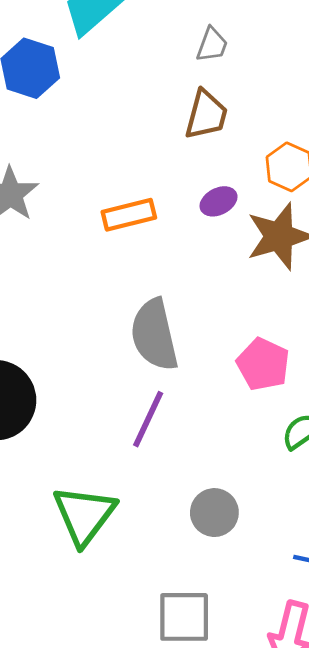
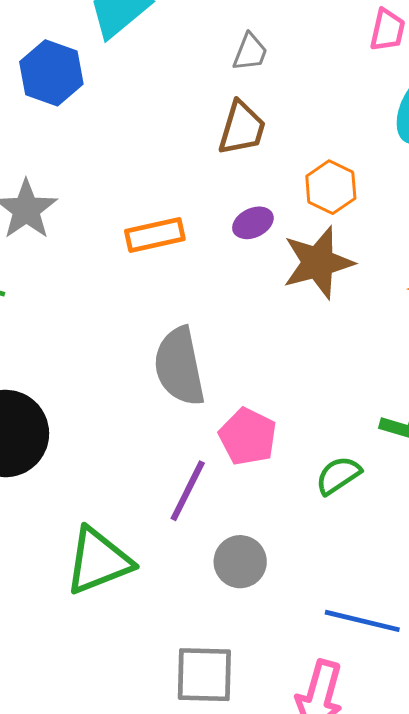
pink pentagon: (263, 364) -> (248, 437), moved
purple line: (148, 419) -> (188, 491), moved
green triangle: (84, 515) -> (98, 561), turned 30

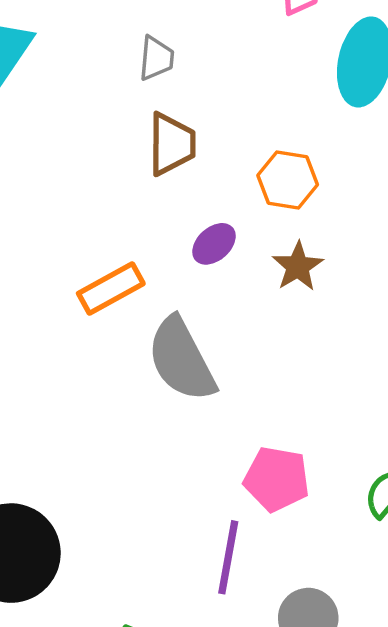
brown star: (318, 263) -> (298, 266), size x0.6
gray semicircle: (179, 366) -> (181, 359), moved

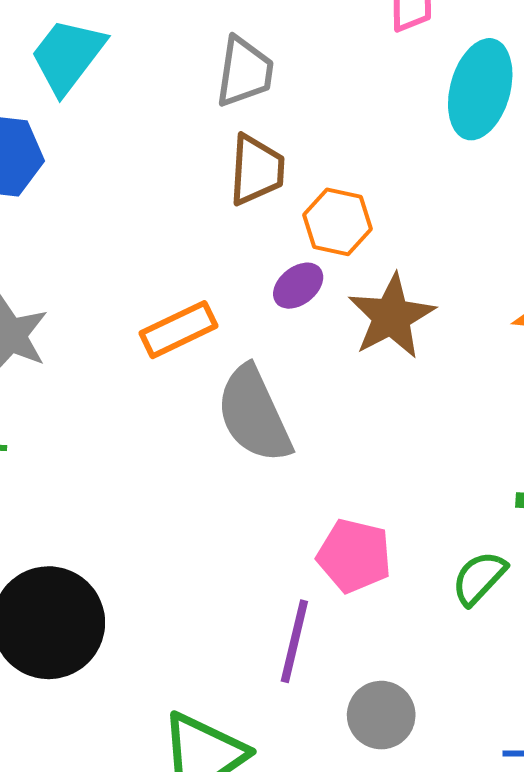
gray trapezoid: (156, 58) -> (245, 72), size x1.4
orange hexagon: (288, 180) -> (337, 222), moved
brown star: (298, 266) -> (391, 316), size x1.5

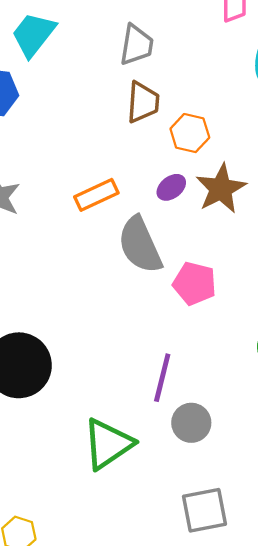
purple ellipse: (298, 286) -> (171, 187), moved
pink pentagon: (354, 556) -> (195, 284), moved
gray circle: (381, 715) -> (191, 423), moved

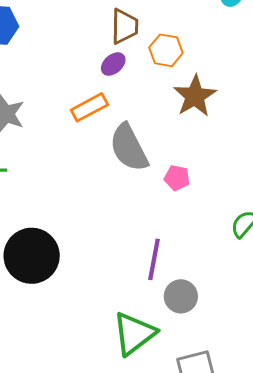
purple ellipse: (171, 187) -> (113, 64), moved
pink pentagon: (195, 284) -> (177, 178), size x0.7
green triangle: (108, 444) -> (134, 334), moved

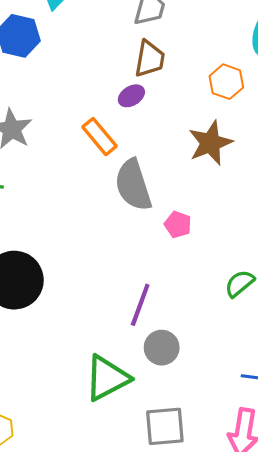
orange hexagon: (166, 50) -> (226, 82), moved
orange rectangle: (89, 107) -> (99, 137), turned 69

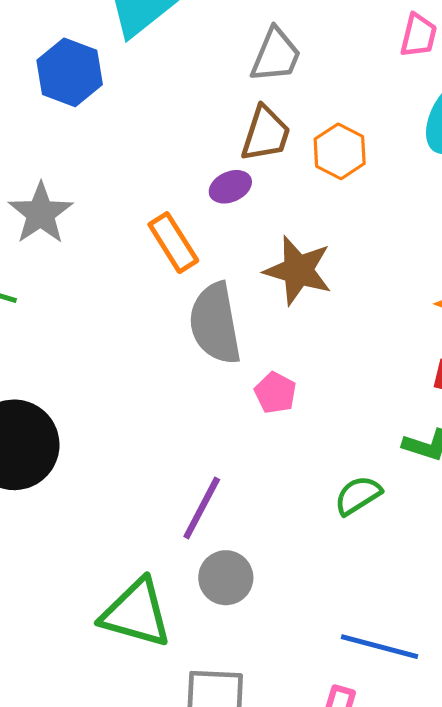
orange hexagon: (226, 82) -> (340, 151), moved
brown star: (210, 143) -> (298, 270), moved, turned 30
green triangle: (107, 378) -> (136, 613), turned 36

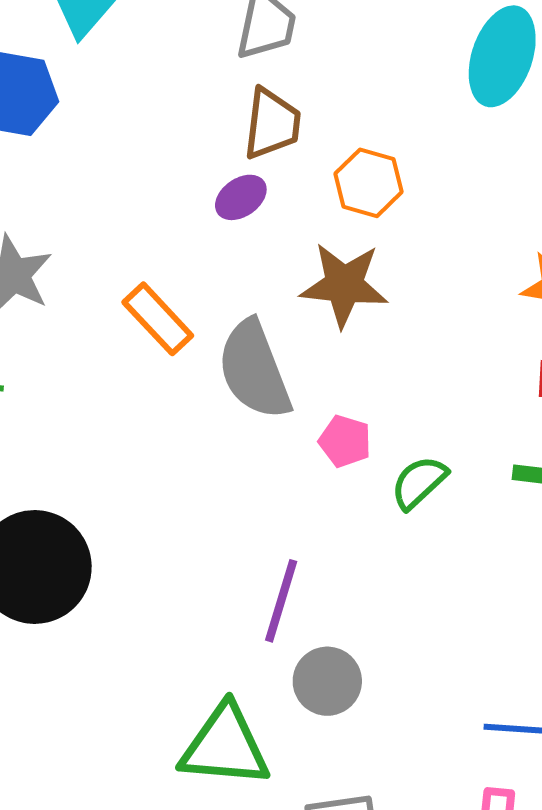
orange hexagon: (340, 151) -> (369, 183), moved
orange rectangle: (173, 243) -> (158, 319), moved
green semicircle: (358, 495) -> (419, 482), moved

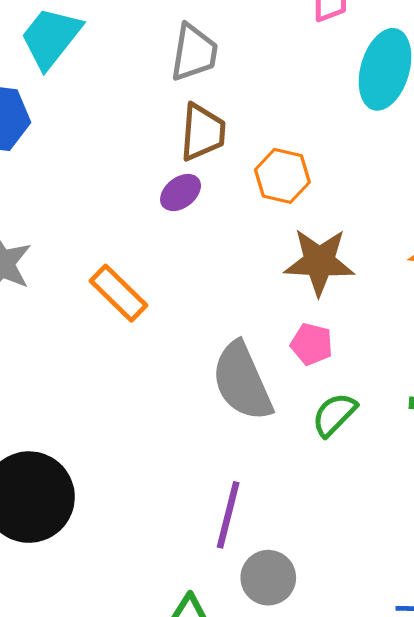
brown star: (344, 285) -> (319, 262), moved
gray semicircle: (254, 370) -> (242, 381), moved
pink pentagon: (345, 441) -> (312, 344), moved

